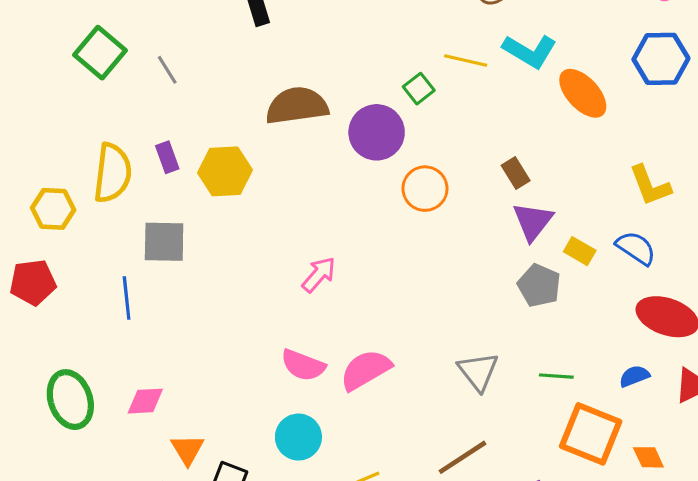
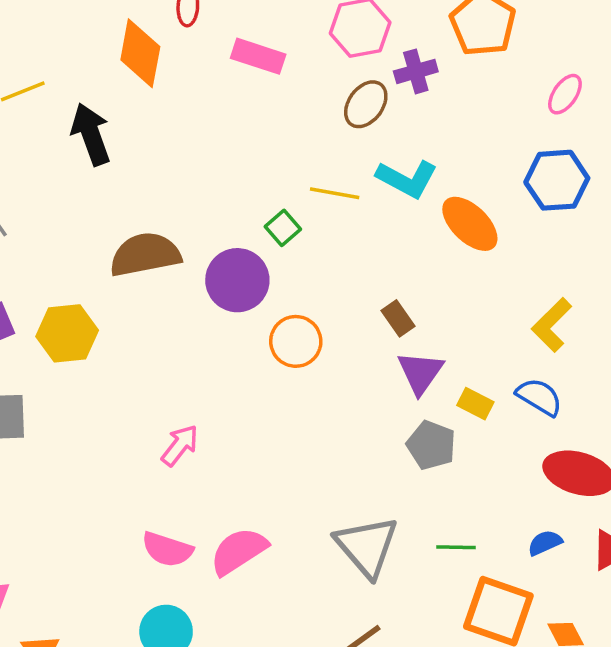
yellow L-shape: (650, 185) -> (552, 325), turned 69
gray triangle: (478, 371) -> (367, 546), size x1.4

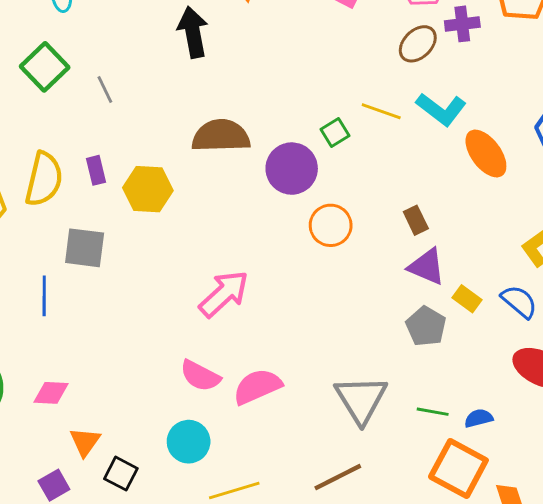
purple triangle: (420, 373) -> (427, 267), turned -51
pink arrow: (180, 445) -> (224, 294), size x1.5
blue semicircle: (545, 543) -> (479, 418), moved

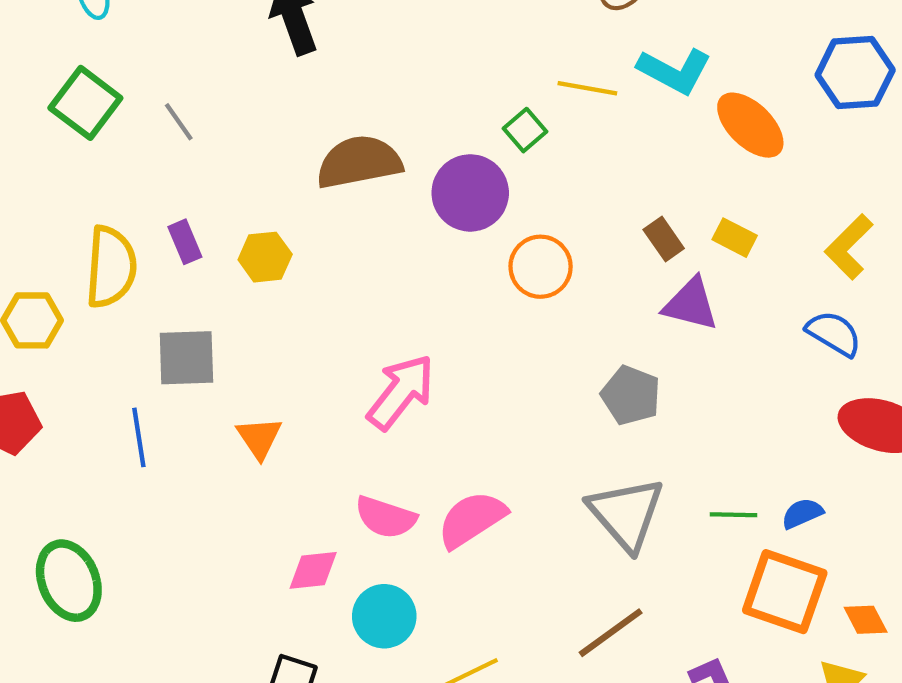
yellow hexagon: (148, 189) -> (265, 257), size x0.7
yellow rectangle: (467, 299) -> (735, 238), moved
gray pentagon: (426, 326) -> (631, 395), moved
pink diamond: (51, 393) -> (313, 570), moved
orange triangle: (85, 442) -> (259, 438), moved

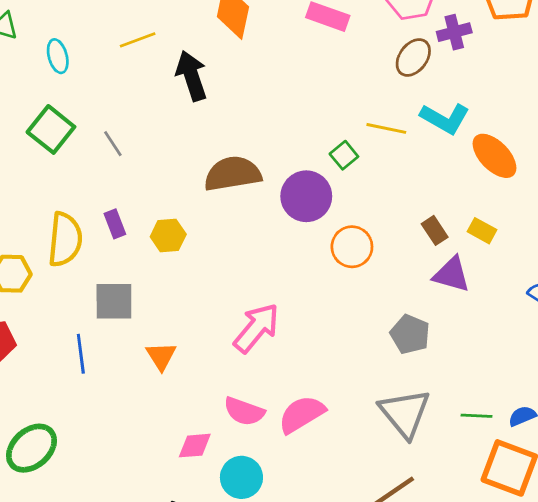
green ellipse: (69, 581) -> (31, 448), turned 69

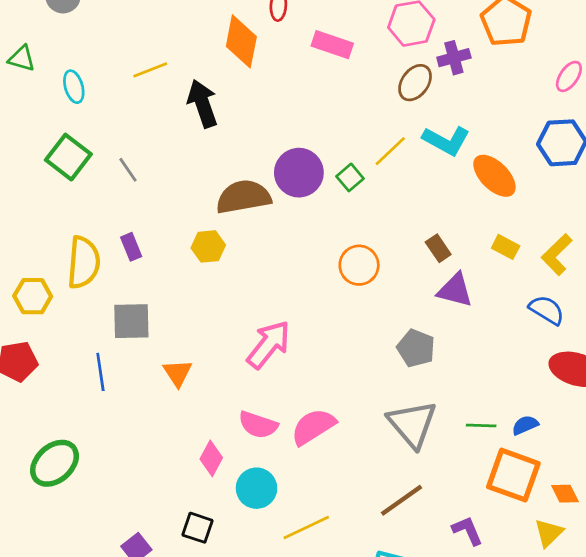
yellow line: (386, 128) -> (390, 151), turned -54
purple circle: (306, 196) -> (299, 173), moved
yellow rectangle: (482, 231) -> (506, 247), moved
yellow hexagon: (168, 235) -> (208, 246), moved
pink diamond: (195, 446) -> (211, 458), turned -56

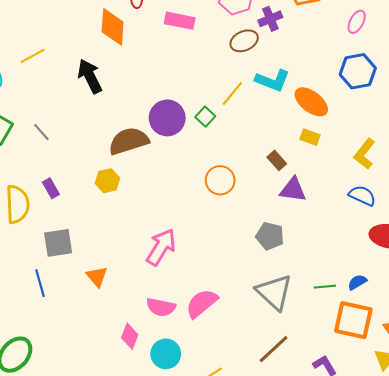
yellow line: (150, 70) -> (33, 56), moved
brown ellipse: (415, 83) -> (244, 41), turned 36
yellow rectangle: (506, 247) -> (310, 137), moved

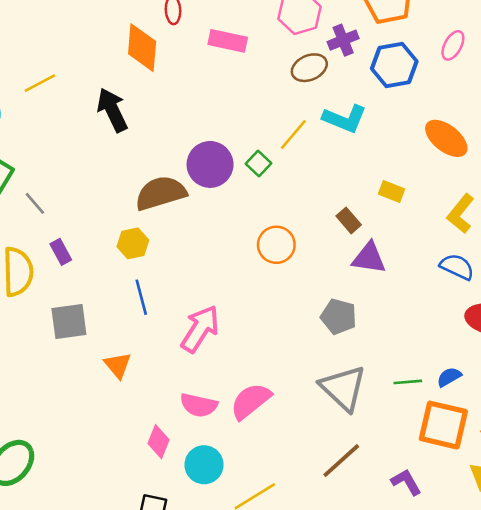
blue hexagon: (358, 71) -> (394, 65), moved
orange ellipse: (311, 102) -> (446, 138), moved
gray line: (41, 132) -> (35, 203), moved
blue line: (40, 283) -> (141, 297), moved

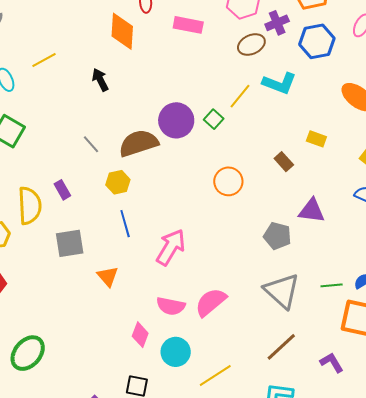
black arrow: (112, 110) -> (100, 80), size x0.7
gray line: (35, 203) -> (91, 144), moved
purple triangle: (369, 258) -> (312, 211), moved

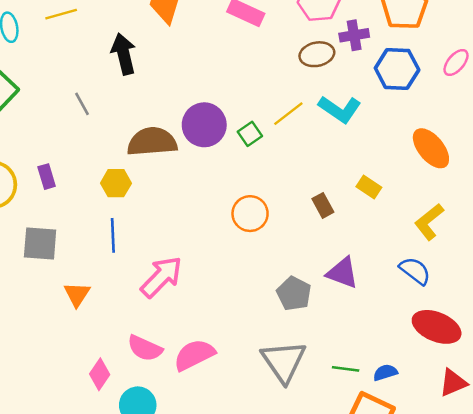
black arrow: (100, 80) -> (124, 54), size x1.4
gray line: (91, 144) -> (82, 104), moved

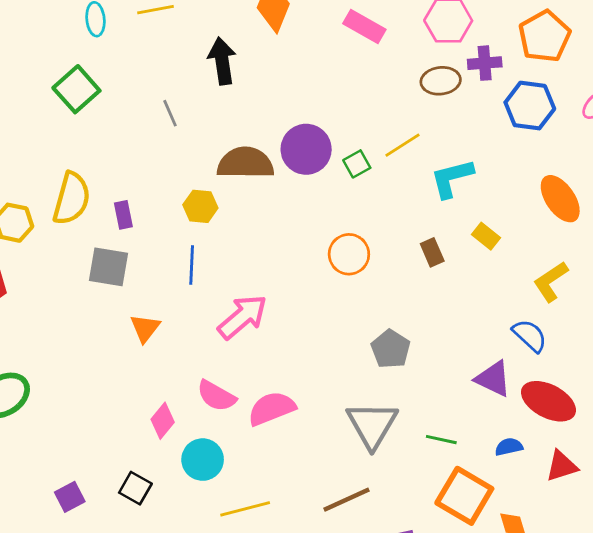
cyan L-shape: (340, 109) -> (452, 178), moved, turned 126
purple rectangle: (47, 177) -> (123, 215), moved
purple triangle: (343, 273) -> (493, 379), moved
blue semicircle: (385, 372) -> (509, 447), moved

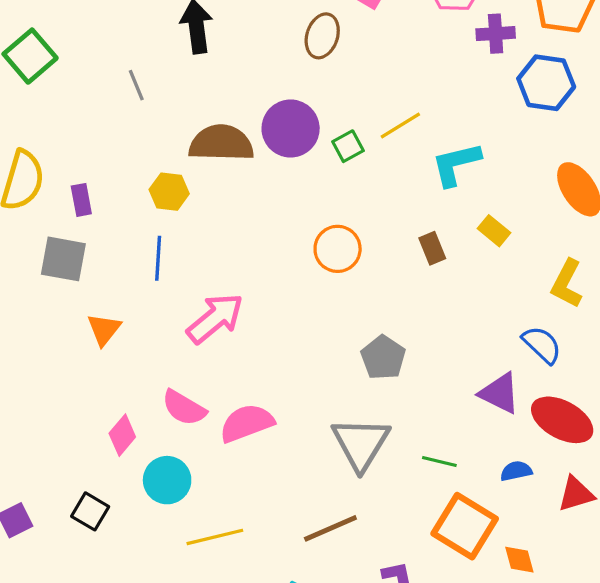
brown ellipse: (441, 81) -> (322, 36), moved, turned -66
yellow L-shape: (551, 282) -> (567, 284), turned -30

